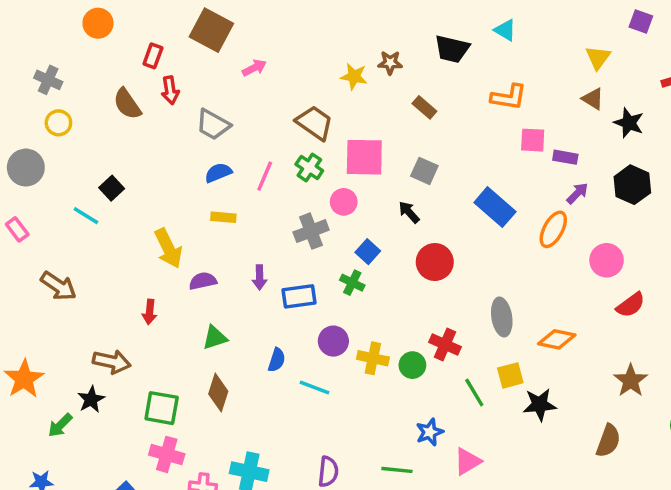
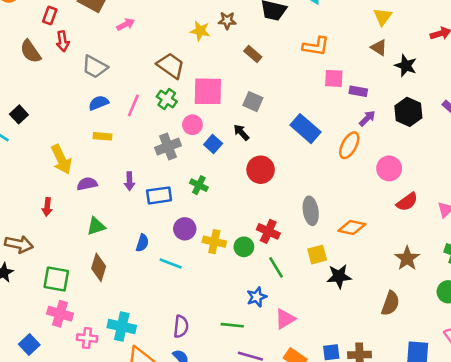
blue square: (368, 252) -> (213, 144), moved
green line: (474, 393) -> (276, 267), moved

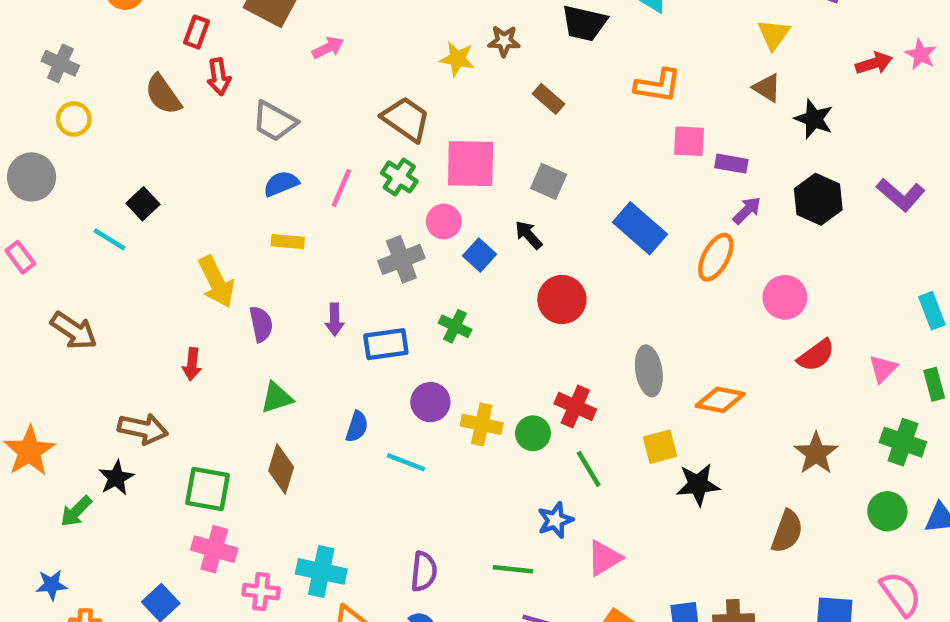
purple semicircle: (87, 184) -> (261, 324), turned 90

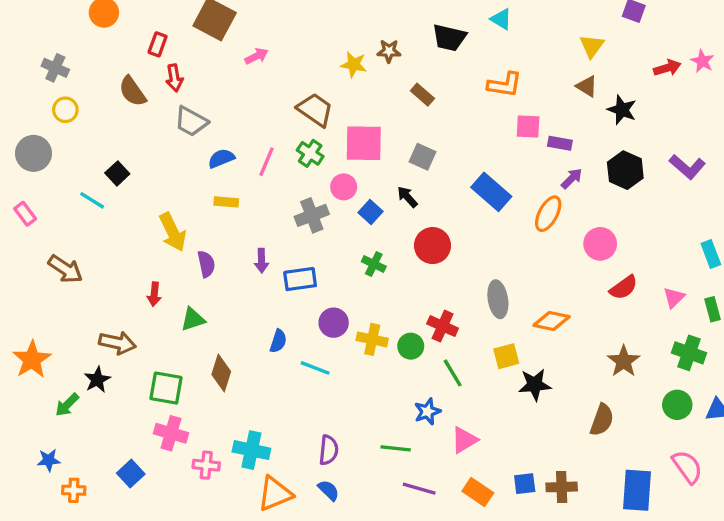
gray trapezoid: (274, 121) -> (191, 121), moved
green cross: (455, 326) -> (374, 264), moved
green triangle: (277, 398) -> (193, 319), moved

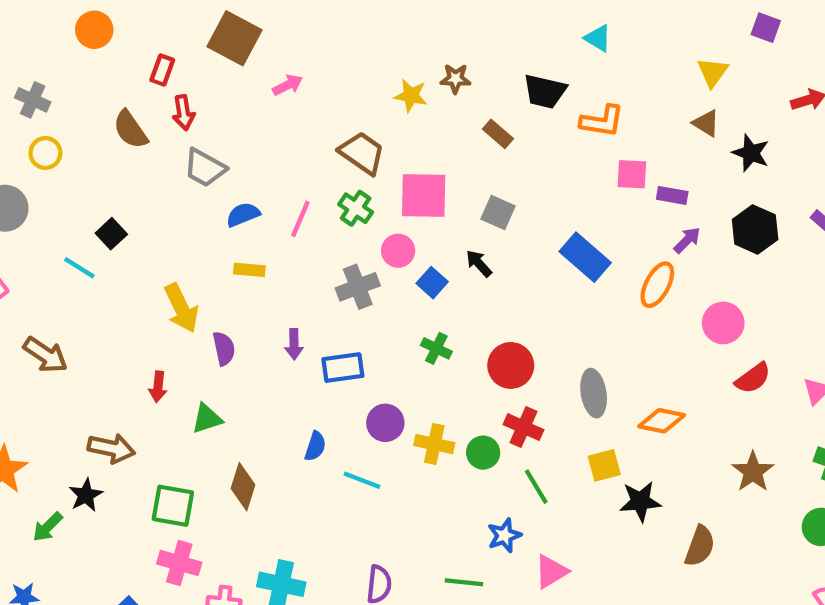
black trapezoid: (449, 38) -> (545, 91), moved
red circle: (433, 246) -> (511, 365), moved
brown semicircle: (602, 420) -> (700, 546), moved

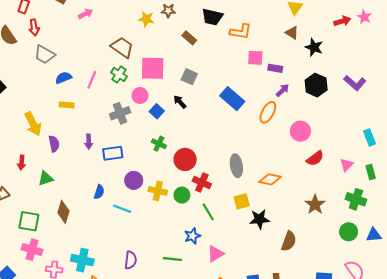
red circle: (511, 365) -> (185, 159), moved

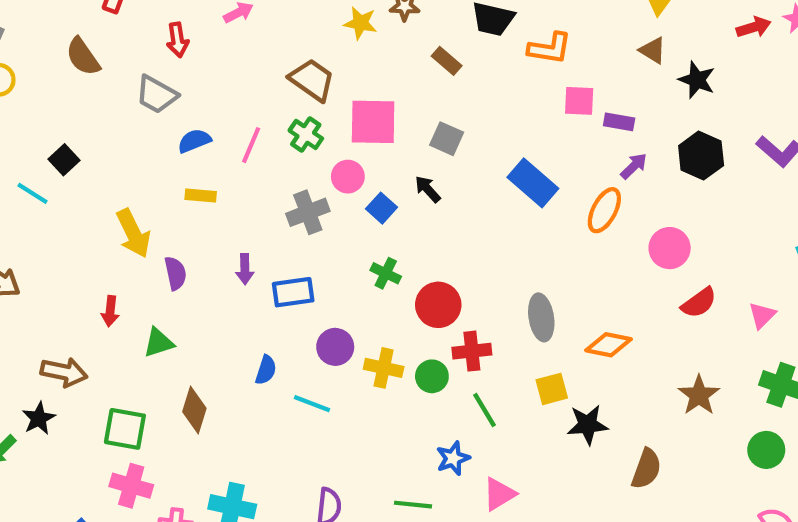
red arrow: (34, 27) -> (178, 40), moved
red cross: (202, 183) -> (472, 351), turned -30

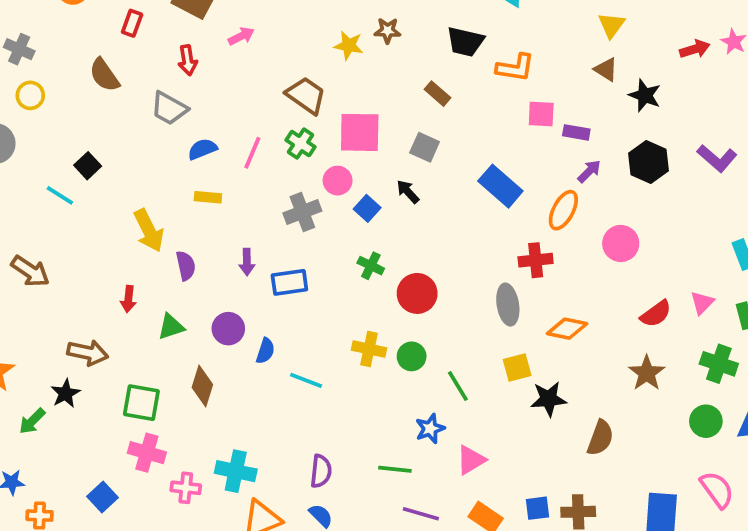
brown rectangle: (447, 61) -> (437, 94), moved
red semicircle: (699, 303) -> (656, 314), moved
purple circle: (335, 347) -> (228, 329), moved
red cross: (472, 351) -> (536, 260), moved

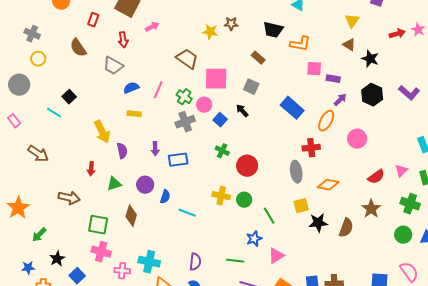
green cross: (301, 144) -> (184, 97), moved
black star: (65, 393) -> (57, 259), moved
brown semicircle: (600, 438) -> (346, 228), moved

